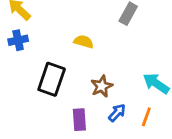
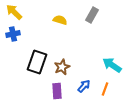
yellow semicircle: (84, 42) -> (60, 20), moved
brown star: (102, 86) -> (62, 67), moved

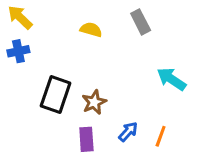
gray rectangle: (92, 15) -> (141, 22), turned -56
cyan arrow: (112, 65) -> (171, 79), moved

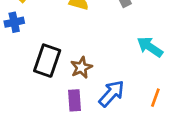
blue arrow: (128, 132) -> (112, 93), size x1.5
orange line: (161, 136) -> (155, 98), moved

